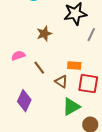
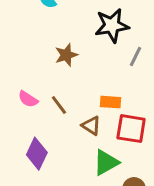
pink semicircle: (18, 56) -> (28, 99), moved, turned -128

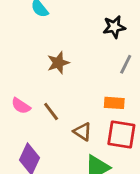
black star: (112, 26) -> (114, 27), moved, size x0.7
orange rectangle: (110, 102) -> (114, 103), moved

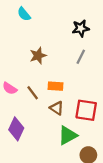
gray line: (126, 64) -> (81, 57), moved
orange rectangle: (114, 103) -> (56, 86), moved

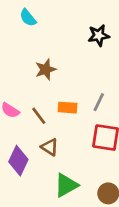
gray line: (81, 57) -> (99, 102), moved
brown triangle: (57, 108) -> (50, 147), moved
green triangle: (68, 135) -> (66, 185), moved

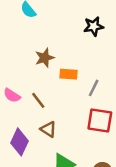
orange rectangle: (67, 108) -> (68, 74), moved

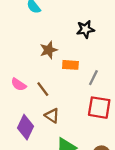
black star: (94, 26) -> (85, 29), moved

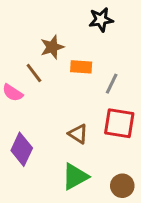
brown line: (43, 89) -> (34, 73), moved
brown triangle: (52, 116) -> (78, 134), moved

